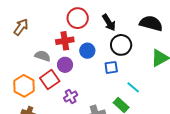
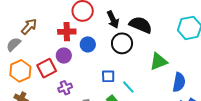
black semicircle: (151, 23) -> (141, 25), moved
brown arrow: (21, 27) -> (29, 27), moved
gray semicircle: (43, 56) -> (14, 44), moved, turned -70
blue square: (111, 67) -> (108, 76), moved

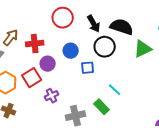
red cross: (67, 32) -> (35, 44), moved
green triangle: (159, 61) -> (143, 49), moved
blue square: (108, 76) -> (88, 68), moved

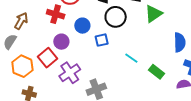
red cross: (35, 44) -> (56, 14), moved, turned 30
purple cross: (52, 96) -> (70, 73), size x1.5
green rectangle: (101, 107) -> (156, 72), moved

